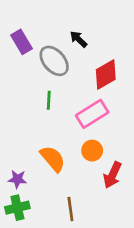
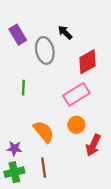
gray ellipse: (54, 61) -> (45, 50), turned 30
green line: (49, 100) -> (23, 88), moved
brown line: (70, 209) -> (44, 168), moved

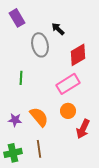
purple rectangle: (18, 35) -> (17, 18), moved
purple star: (14, 148) -> (15, 120), moved

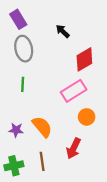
gray ellipse: (40, 45) -> (24, 49), moved
orange circle: (68, 111) -> (87, 117), moved
red arrow: (83, 129) -> (74, 148), moved

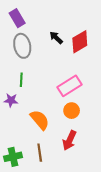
black arrow: (63, 31) -> (56, 38), moved
red diamond: (84, 59) -> (80, 42), moved
orange circle: (87, 117) -> (72, 111), moved
purple star: (16, 130) -> (11, 100), moved

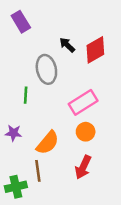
gray ellipse: (22, 46) -> (46, 69), moved
purple star: (11, 100) -> (13, 133), moved
orange semicircle: (40, 120) -> (48, 143), turned 80
brown line: (40, 153) -> (38, 171), moved

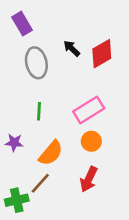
gray ellipse: (46, 69) -> (36, 63), moved
green line: (26, 95) -> (39, 111), moved
brown line: (38, 171) -> (40, 183), turned 50

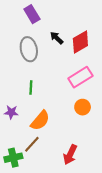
purple rectangle: (22, 24) -> (32, 14), moved
pink rectangle: (89, 110) -> (80, 77), moved
orange circle: (91, 141) -> (83, 107), moved
red arrow: (89, 179) -> (70, 155), moved

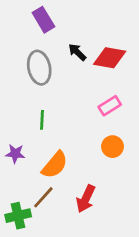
red diamond: (80, 42) -> (110, 58), turned 40
pink rectangle: (80, 77) -> (110, 106), size x0.7
red arrow: (70, 155) -> (86, 199), moved

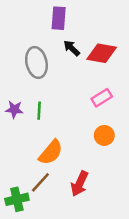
purple rectangle: (43, 20) -> (59, 18), moved, turned 35
purple star: (15, 154) -> (14, 109), moved

